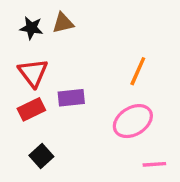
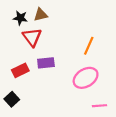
red triangle: (33, 73) -> (32, 37), moved
black square: (41, 156) -> (12, 99), moved

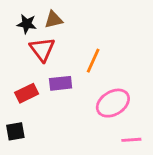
orange line: (89, 46) -> (93, 61), moved
black square: (12, 99) -> (15, 131), turned 32

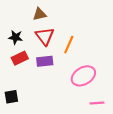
black star: (27, 24) -> (16, 37), moved
red triangle: (42, 49) -> (45, 36), moved
red rectangle: (27, 93) -> (20, 58), moved

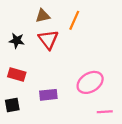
orange line: (69, 45) -> (74, 20), moved
red rectangle: (20, 58) -> (17, 75), moved, turned 42
purple rectangle: (45, 61) -> (48, 95), moved

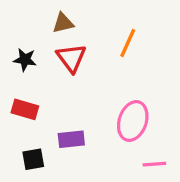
orange line: (74, 20) -> (128, 43), moved
pink ellipse: (90, 82) -> (133, 121), turned -40
black square: (12, 105) -> (33, 159), moved

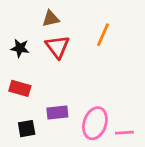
pink ellipse: (133, 121) -> (95, 123), moved

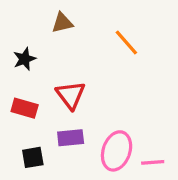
orange line: (103, 35) -> (126, 43), turned -65
red triangle: (57, 47) -> (71, 95), moved
black star: (20, 48) -> (25, 59), turned -30

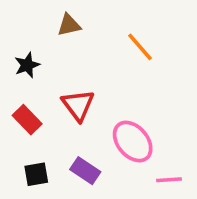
red rectangle: (25, 108) -> (27, 120), turned 30
purple rectangle: (71, 138) -> (85, 171), moved, turned 40
pink ellipse: (117, 151) -> (133, 142), moved, turned -60

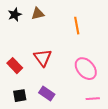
orange line: (140, 47) -> (77, 26), turned 30
black star: (27, 65) -> (15, 15), moved
pink ellipse: (133, 142) -> (86, 69), moved

